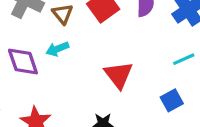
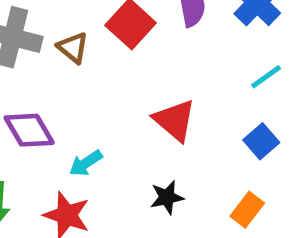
cyan arrow: (57, 49) -> (86, 163), moved

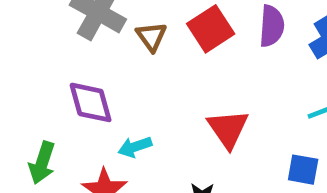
blue square: (261, 141) -> (303, 170), turned 36

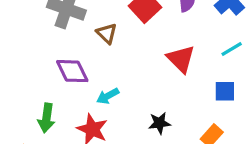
brown triangle: (151, 37) -> (107, 33), moved
red triangle: (228, 129) -> (181, 59), moved

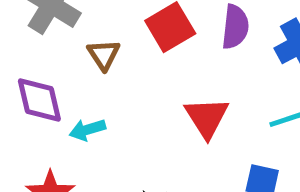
cyan arrow: (108, 96) -> (87, 130), moved

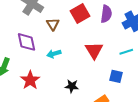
cyan arrow: (87, 130) -> (54, 54), moved

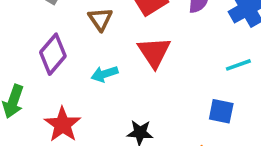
purple diamond: (26, 42) -> (53, 54), turned 55
red triangle: (94, 50) -> (154, 52), moved

